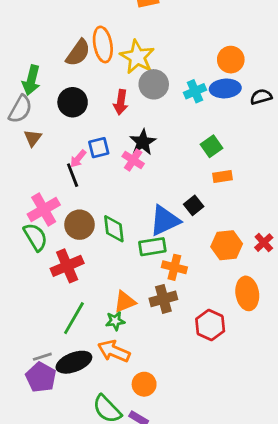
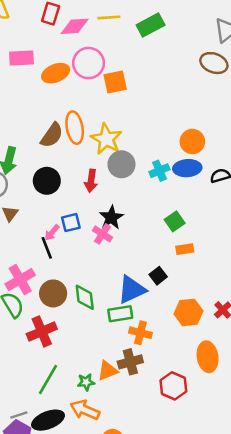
orange triangle: (125, 302) -> (108, 371), moved

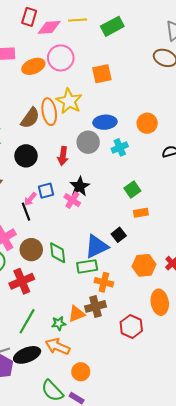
orange square: (115, 82) -> (102, 74), moved
yellow star: (106, 139) -> (69, 101), moved
blue ellipse: (187, 168) -> (105, 122), moved

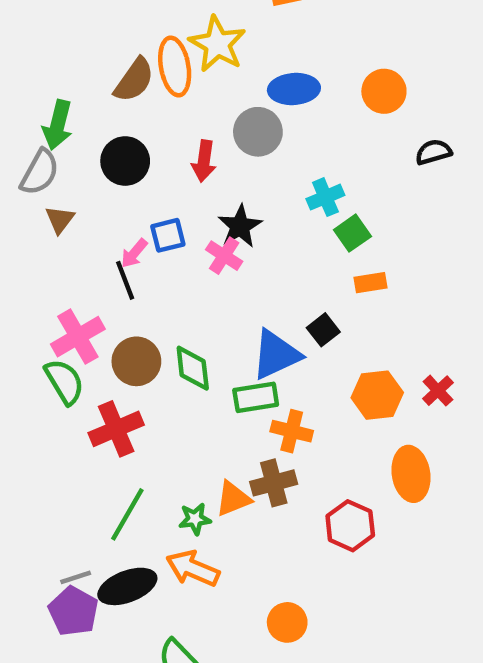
cyan cross: (120, 147) -> (325, 197), moved
orange circle: (81, 372) -> (287, 622), moved

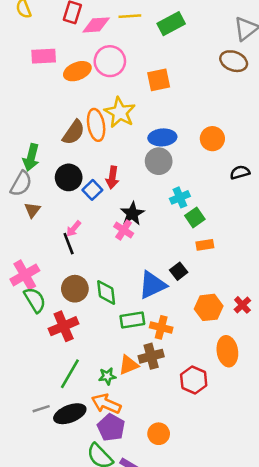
gray circle: (258, 132) -> (159, 161), moved
blue square: (168, 235) -> (92, 190), moved, turned -30
pink cross: (78, 337) -> (25, 275), moved
green rectangle: (256, 397) -> (132, 320), moved
purple pentagon: (73, 611) -> (111, 427), moved

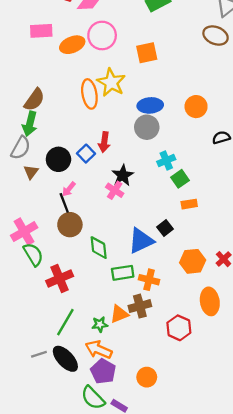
brown semicircle: (74, 132) -> (34, 100), moved
black circle: (69, 177) -> (58, 159), moved
brown circle: (75, 289) -> (70, 225), moved
black ellipse: (70, 414) -> (65, 359), turned 68

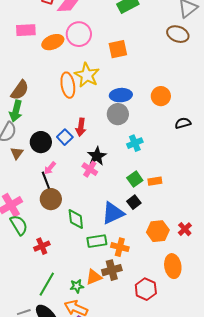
green square: (180, 179) -> (135, 179), moved
red cross: (60, 279) -> (42, 246), size x0.7

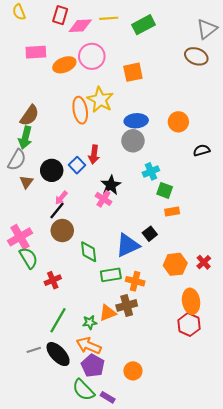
green square: (135, 179) -> (165, 190), moved, turned -35
black line: (46, 180) -> (57, 210), turned 60
red hexagon: (146, 289) -> (189, 324), moved

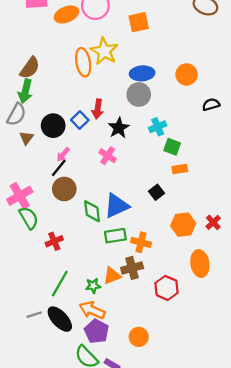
black star: (111, 185) -> (119, 128), moved
blue triangle: (128, 245) -> (117, 206), moved
red hexagon: (189, 324) -> (167, 288), moved

